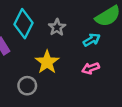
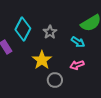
cyan arrow: (92, 40) -> (78, 42), turned 64
gray circle: (27, 86) -> (55, 80), moved

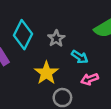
cyan arrow: (78, 42) -> (80, 57), moved

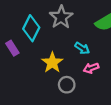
gray star: (56, 38) -> (61, 17), moved, size x1.5

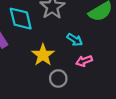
cyan diamond: (31, 28) -> (21, 19), turned -40

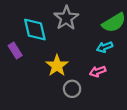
cyan arrow: (75, 40) -> (105, 47), moved, turned 126

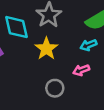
yellow star: (57, 66) -> (46, 49), moved

